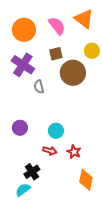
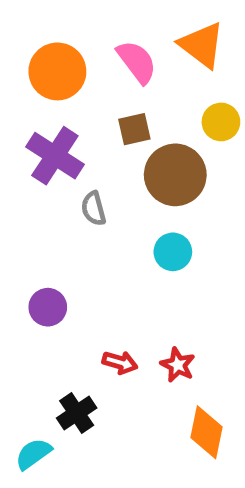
cyan circle: (56, 131) -> (173, 252), moved
cyan semicircle: (23, 190) -> (33, 454), moved

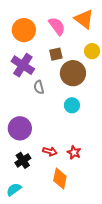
purple circle: (48, 307) -> (20, 128), size x1.5
black cross: (77, 413) -> (23, 160), moved
orange diamond: (207, 432) -> (60, 178), moved

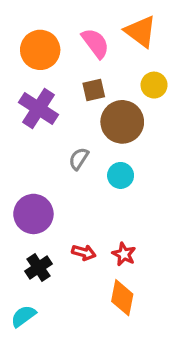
gray semicircle: (39, 87) -> (79, 159), moved, turned 48
orange diamond: (60, 178) -> (122, 298), moved

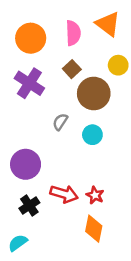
pink semicircle: (95, 43) -> (73, 33), turned 35
brown square: (94, 90) -> (72, 69), turned -30
red arrow: (84, 252) -> (64, 194), size x1.5

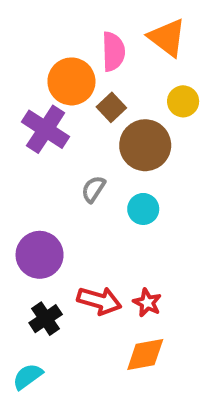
orange circle: (31, 38) -> (71, 81), moved
orange diamond: (94, 229) -> (145, 354), turned 68

